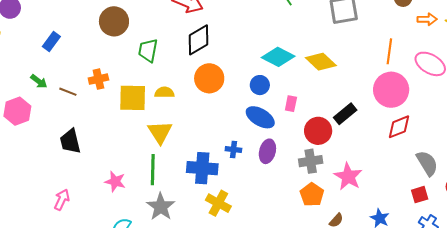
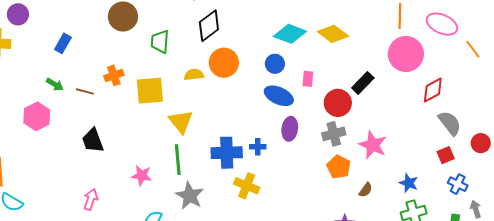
yellow semicircle: (164, 92) -> (194, 75), moved
red diamond: (399, 127) -> (433, 90), moved
blue cross: (233, 150) -> (258, 147), moved

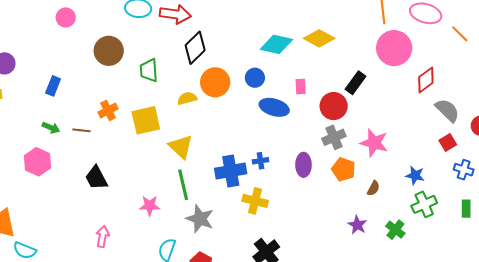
blue circle: (275, 64) -> (255, 78), moved
purple ellipse: (290, 129) -> (303, 165), moved

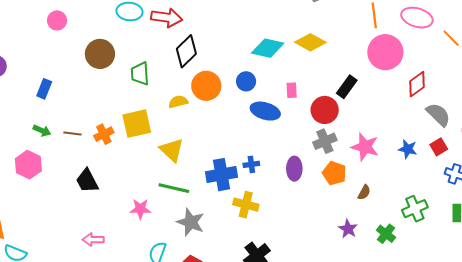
orange cross: (108, 110) -> (104, 134), moved
blue star: (415, 175) -> (408, 149), moved
green line: (183, 185) -> (174, 188), turned -64
pink arrow: (103, 236) -> (93, 240), turned -100

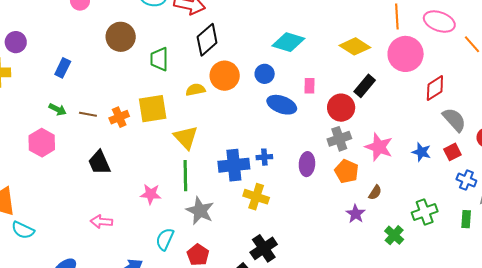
yellow diamond: (310, 42) -> (355, 46), moved
green line: (174, 188) -> (185, 176), turned 72
purple star: (348, 229) -> (356, 214), moved

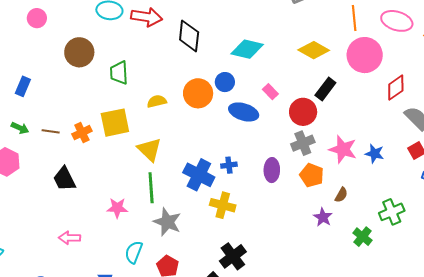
black diamond: (207, 40) -> (189, 36), moved, turned -40
orange circle: (225, 76) -> (198, 93), moved
pink rectangle: (309, 86) -> (270, 92), turned -42
blue star: (421, 152) -> (375, 154), moved
blue cross: (234, 165) -> (199, 175), turned 36

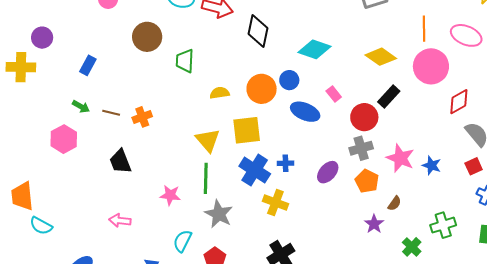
yellow square: (115, 123) -> (247, 130), moved
purple ellipse: (272, 170) -> (328, 172), turned 35

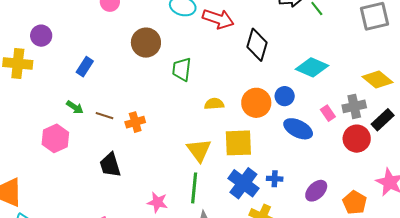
gray cross: (361, 148) -> (354, 106), moved

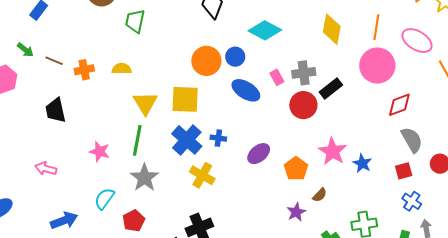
yellow diamond: (377, 79) -> (332, 29), moved, turned 56
yellow semicircle: (214, 104) -> (122, 69), moved

